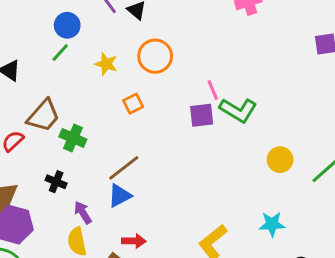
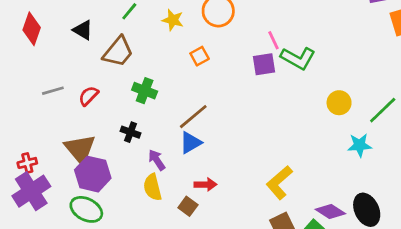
brown trapezoid: (43, 116) -> (118, 52), moved
cyan star: (272, 224) -> (360, 145), moved

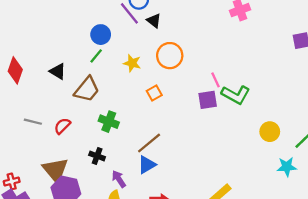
gray line: (53, 91) -> (33, 122), turned 30

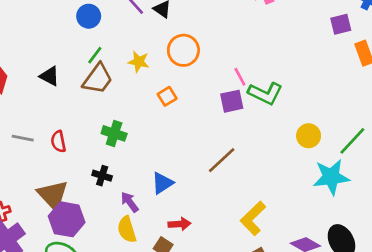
blue circle: (101, 35) -> (89, 16), moved
brown trapezoid: (87, 89) -> (98, 79), moved
red semicircle: (62, 126) -> (58, 142), turned -54
brown line: (149, 143) -> (222, 160), moved
cyan star: (287, 167) -> (331, 177), size x1.5

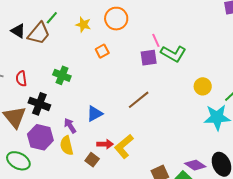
brown trapezoid: (98, 79) -> (39, 33), moved
black cross: (102, 176) -> (39, 104), moved, size x1.5
yellow L-shape: (253, 218) -> (124, 146), moved
purple hexagon: (67, 219) -> (40, 137), moved

